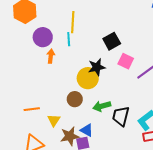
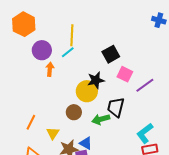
cyan line: (69, 39) -> (68, 52), turned 56
orange line: (32, 109) -> (31, 122), turned -56
black trapezoid: (121, 116) -> (116, 107), moved

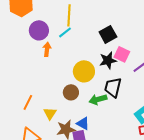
black star: (96, 80) -> (108, 60), moved

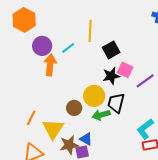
yellow line: (69, 15) -> (90, 31), moved
orange arrow: (47, 49) -> (50, 65), size x1.5
yellow circle: (84, 71) -> (94, 96), moved
yellow triangle: (50, 113) -> (53, 129), size x1.6

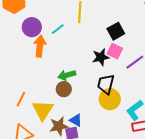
black square: (111, 50) -> (116, 31), moved
yellow circle: (94, 96) -> (110, 99), moved
green arrow: (101, 115) -> (67, 75), moved

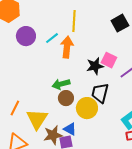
black square: (116, 31) -> (120, 23), moved
orange arrow: (40, 46) -> (67, 47), moved
brown circle: (64, 89) -> (66, 98), moved
yellow circle: (110, 99) -> (87, 108), moved

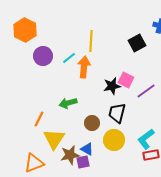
green arrow: (61, 84) -> (68, 103), moved
brown circle: (66, 98) -> (92, 123), moved
orange line: (15, 108) -> (39, 119), moved
yellow circle: (87, 108) -> (114, 140), moved

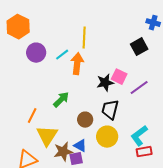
black square: (137, 43) -> (139, 47), moved
green arrow: (68, 103) -> (61, 100), turned 150

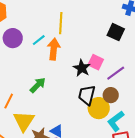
black square: (139, 47) -> (116, 32), turned -36
black star: (105, 83) -> (82, 68), turned -30
brown circle: (85, 120) -> (111, 95), moved
yellow circle: (107, 137) -> (99, 108), moved

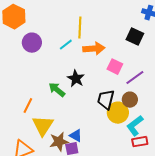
cyan line: (39, 40) -> (66, 45), moved
orange arrow: (54, 49) -> (94, 49), moved, turned 80
black star: (82, 68) -> (76, 79), moved
green arrow: (38, 85) -> (57, 90), turned -96

